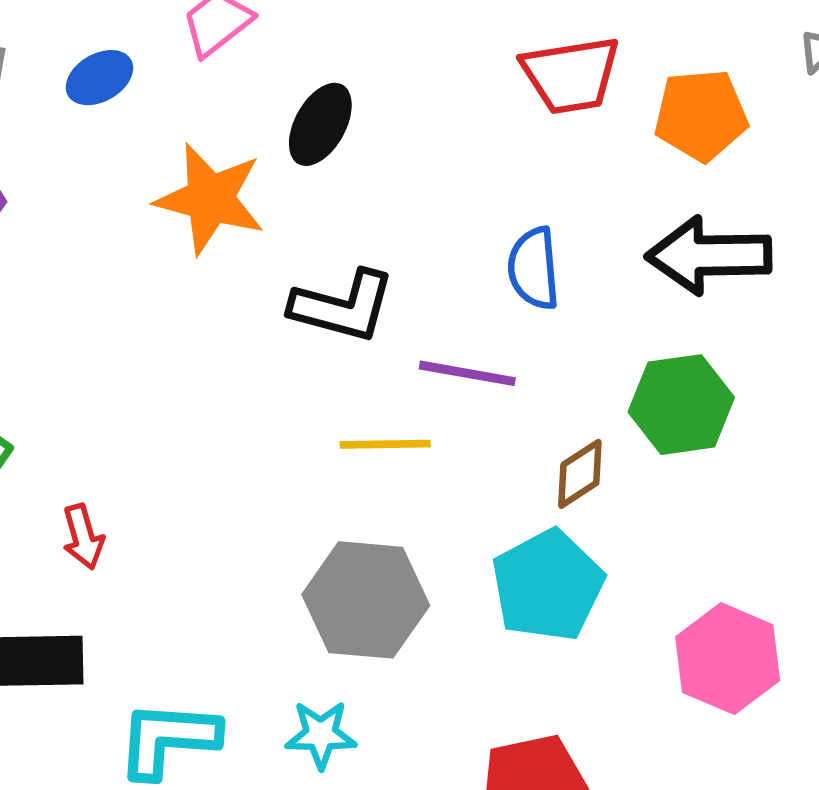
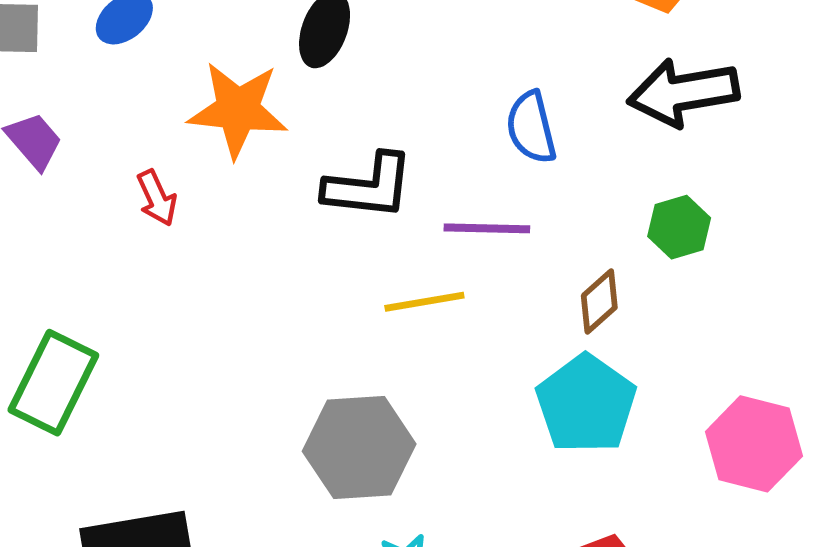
green hexagon: (681, 405) -> (679, 227), size x0.7
red arrow: (83, 537) -> (157, 198), moved
gray hexagon: (366, 600) -> (359, 448), moved

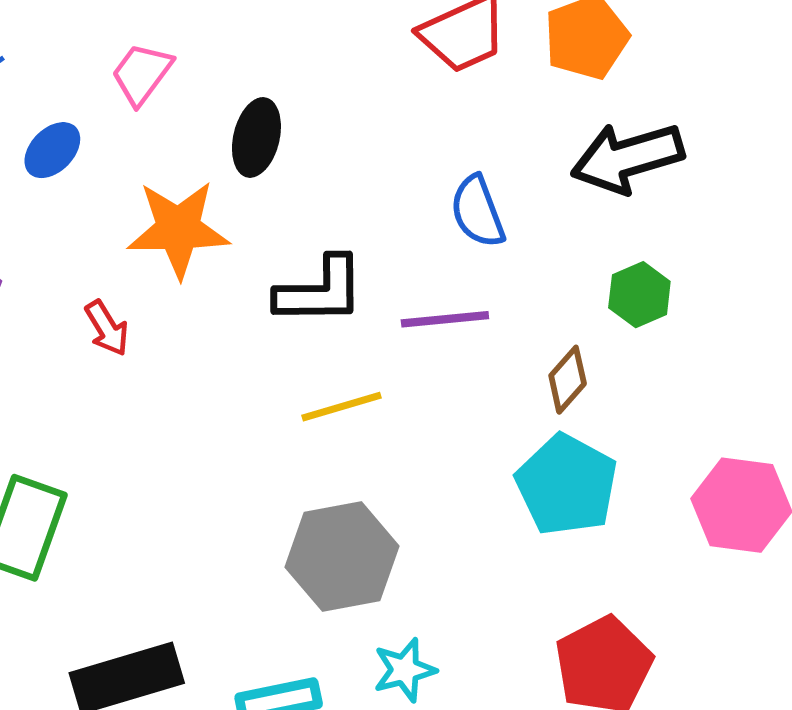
yellow line: (424, 302) -> (341, 407), moved

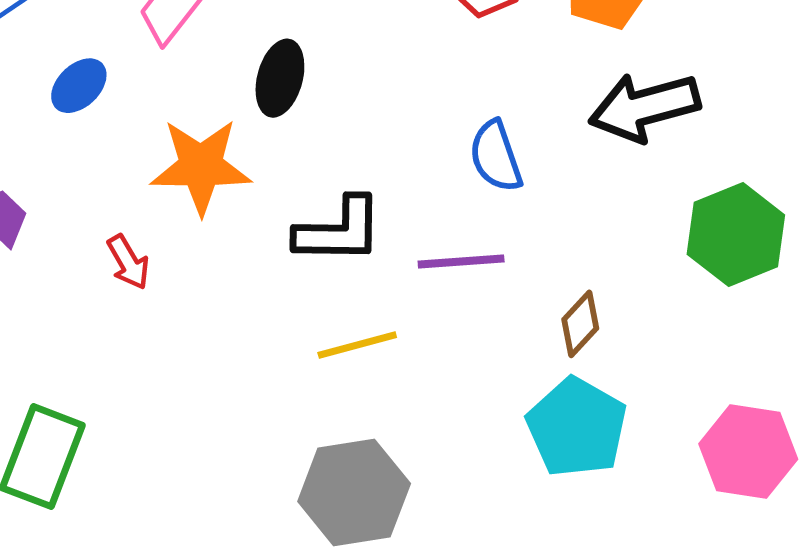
green hexagon: (639, 295) -> (736, 235), moved, size x1.6

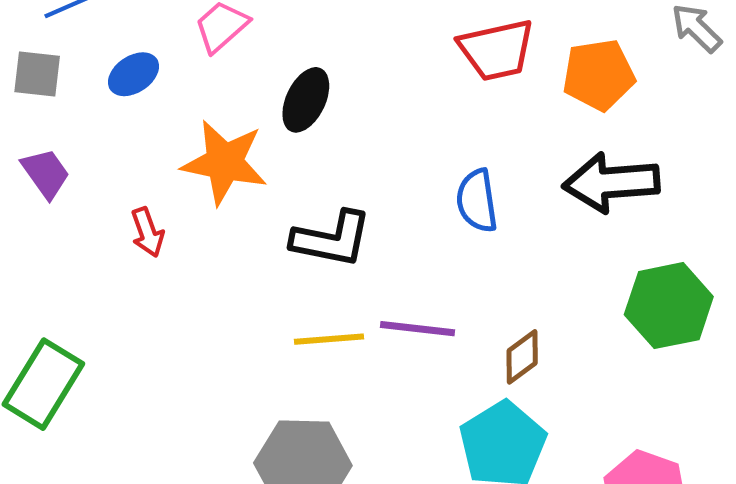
purple line: (461, 261) -> (417, 329), moved

